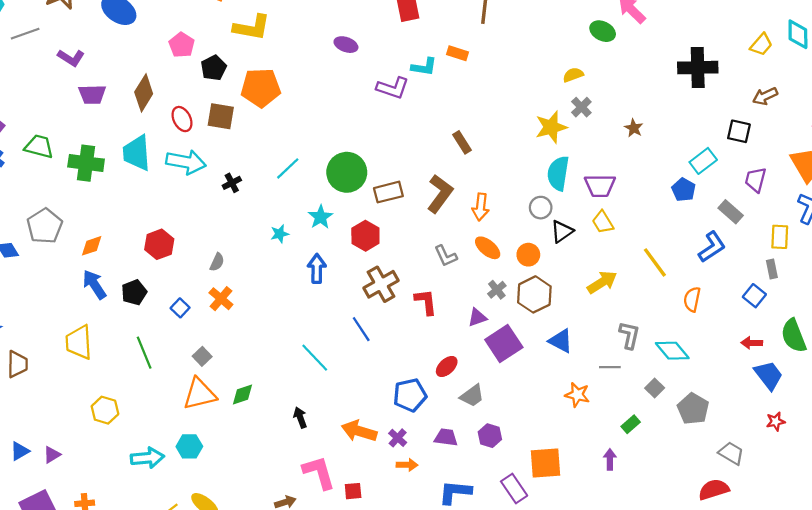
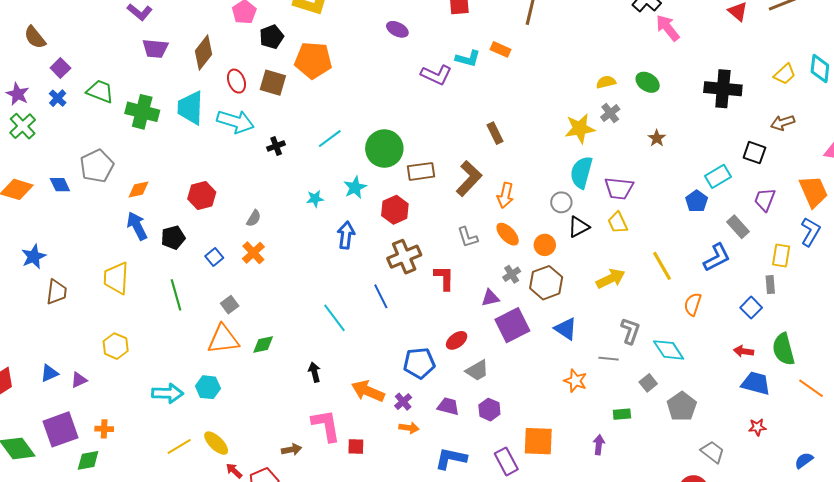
green ellipse: (603, 31) -> (648, 82), moved
blue trapezoid: (769, 375) -> (756, 383), turned -44
yellow hexagon: (105, 410) -> (116, 346), moved
green rectangle: (631, 424) -> (622, 414), turned 30

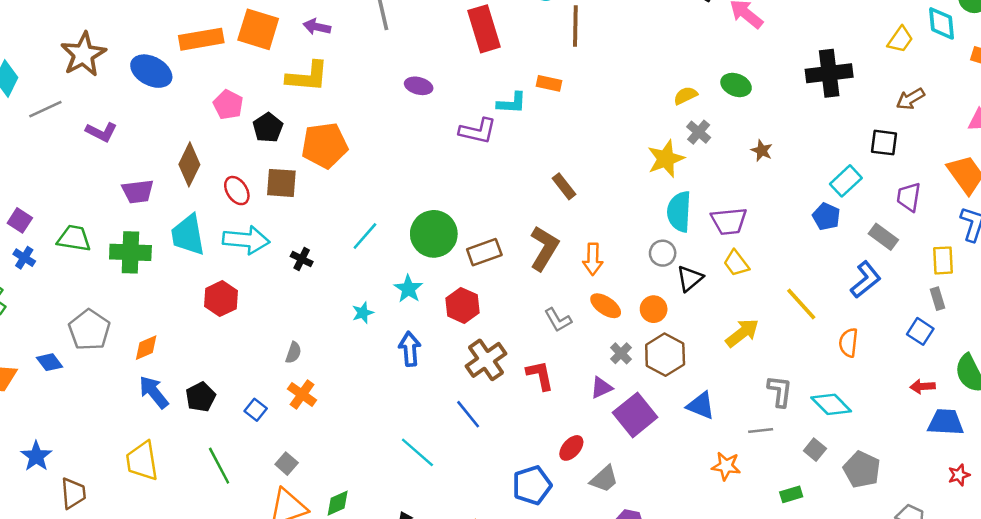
purple trapezoid: (155, 48) -> (138, 191), moved
black cross: (276, 146) -> (302, 259), turned -30
red hexagon: (202, 195) -> (221, 299), moved

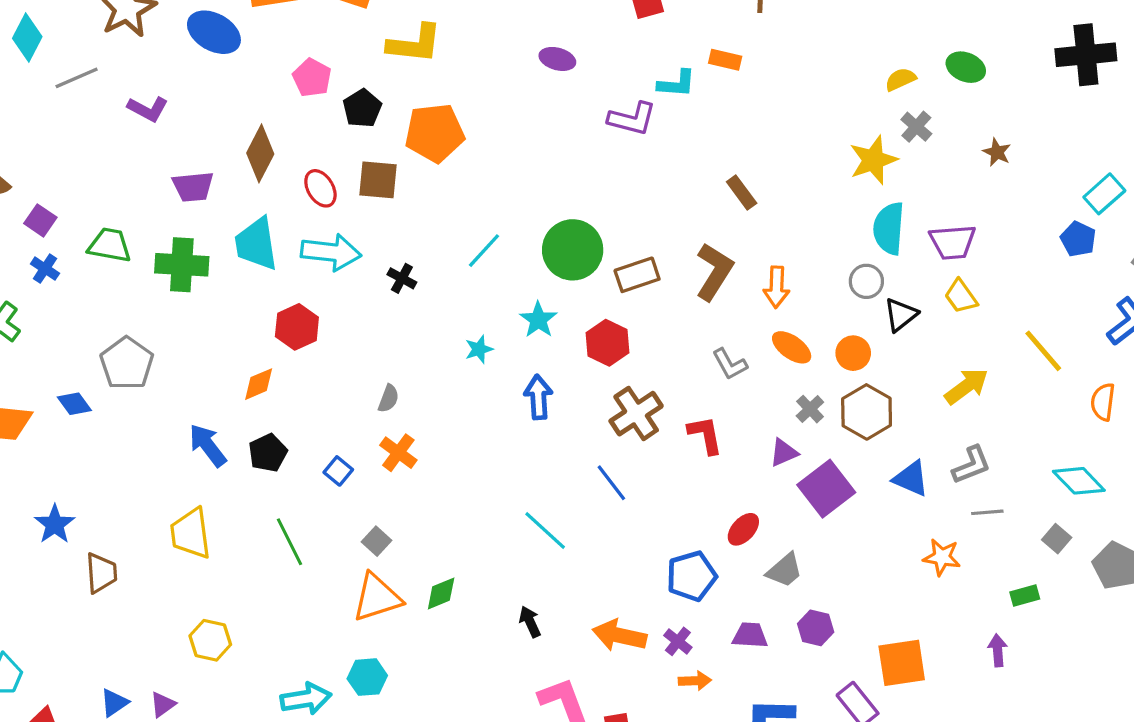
orange diamond: (146, 348) -> (259, 384), moved
gray L-shape: (780, 391) -> (971, 465), moved, turned 60

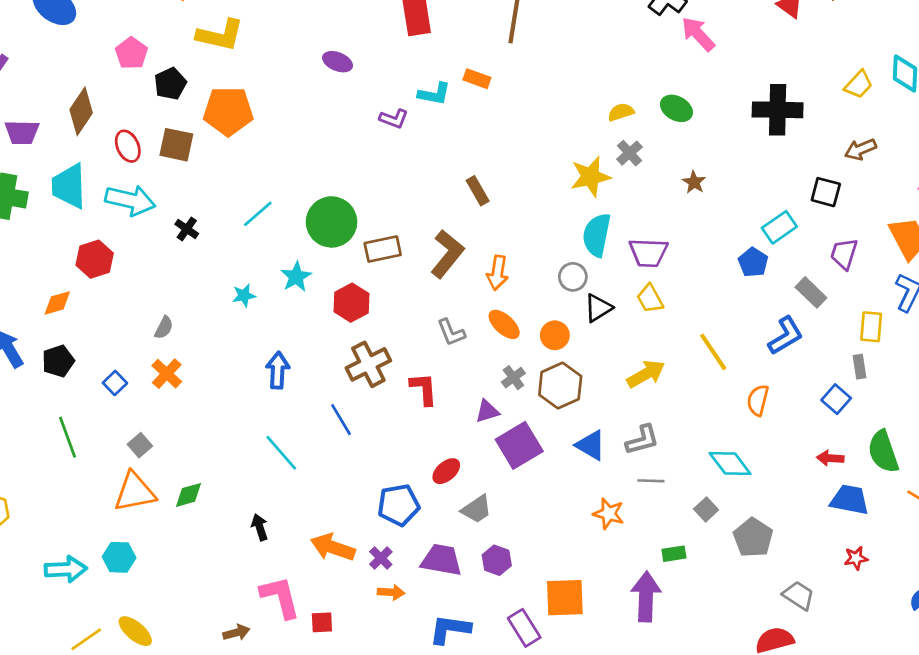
purple L-shape: (632, 119) -> (394, 119), size x0.7
blue arrow: (538, 397) -> (278, 370), moved
purple trapezoid: (750, 635) -> (441, 560), size x1.4
purple arrow: (998, 650) -> (646, 597), size x1.8

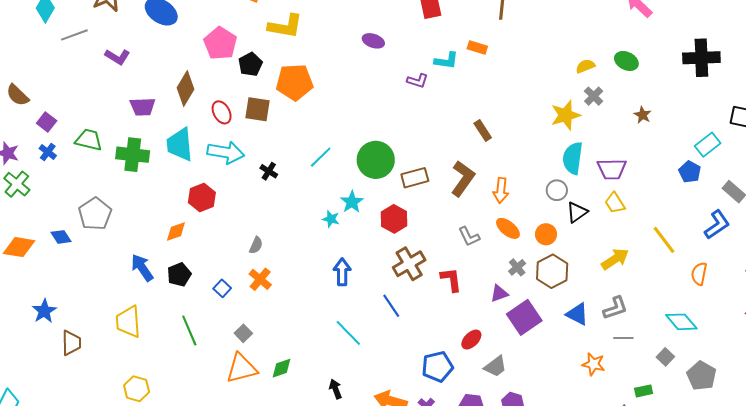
pink pentagon: (131, 53) -> (220, 43), size x1.4
cyan star: (244, 295) -> (331, 219), moved, turned 30

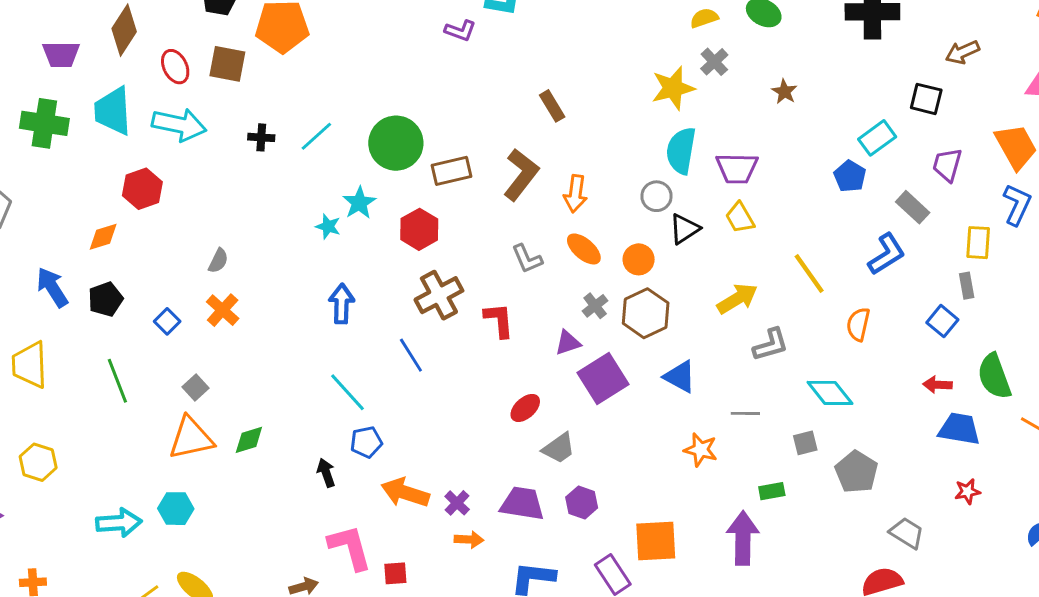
black cross: (269, 171) -> (261, 137), moved, turned -30
gray L-shape: (615, 308) -> (771, 345), moved
gray square: (665, 357) -> (805, 443), turned 30
blue pentagon: (437, 367) -> (366, 442), moved, size x0.7

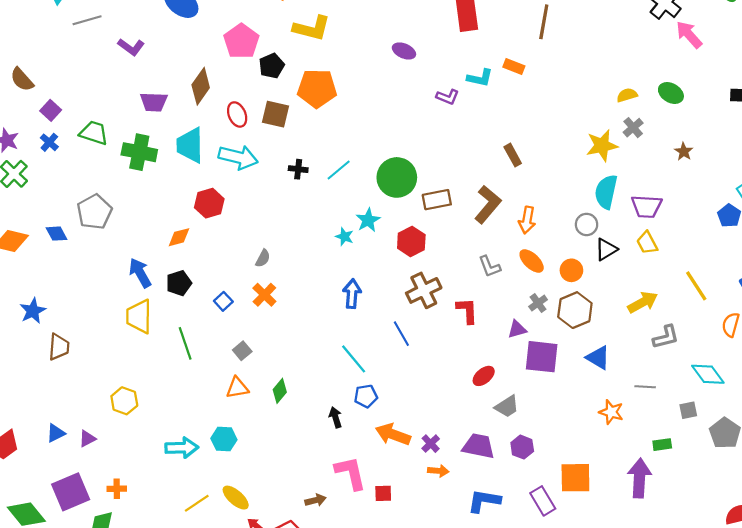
yellow trapezoid: (30, 365) -> (139, 316), moved
purple square: (603, 379) -> (542, 357), turned 36
orange triangle: (191, 438) -> (237, 388), size x0.7
green diamond: (249, 440) -> (280, 391), turned -35

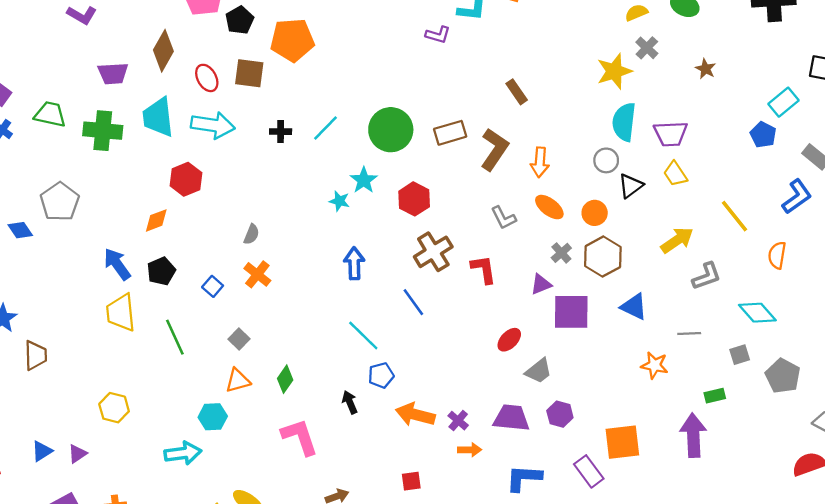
brown rectangle: (437, 200) -> (450, 133), moved
cyan hexagon: (224, 439) -> (213, 417), moved
pink L-shape: (351, 473) -> (300, 437), moved

